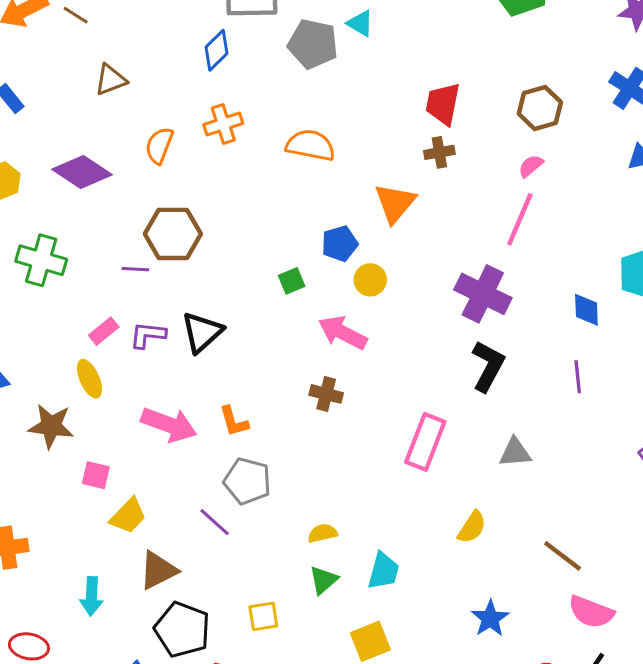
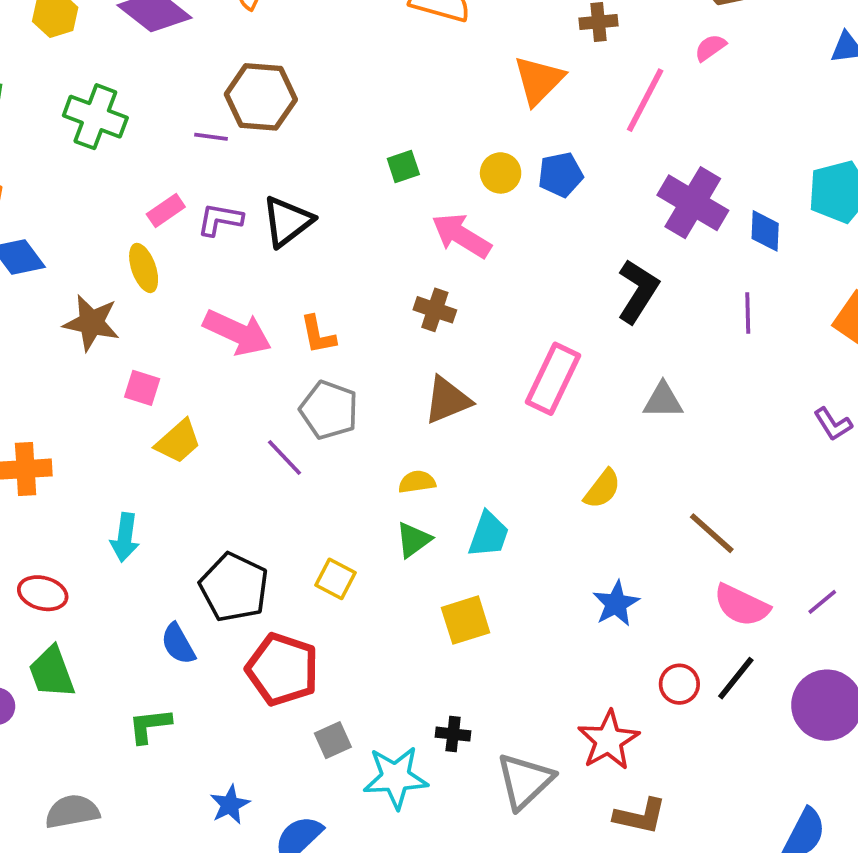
pink line: (520, 219) -> (645, 100), moved
blue pentagon: (340, 244) -> (561, 175), moved
purple cross: (483, 294) -> (693, 203), moved
brown triangle: (158, 570) -> (447, 400), moved
yellow square: (263, 616) -> (336, 579), turned 32

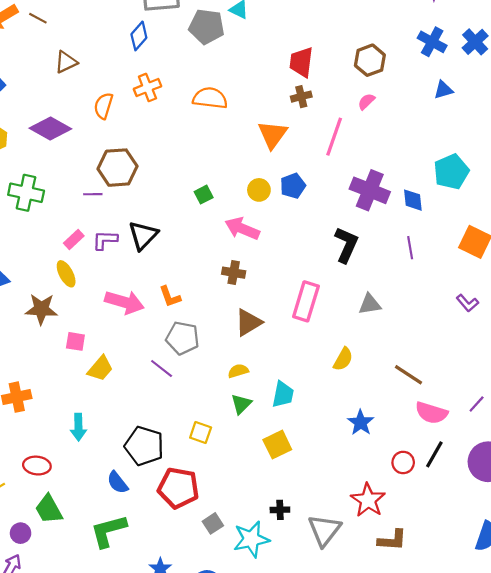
green L-shape: (150, 726) -> (108, 531), size x1.5

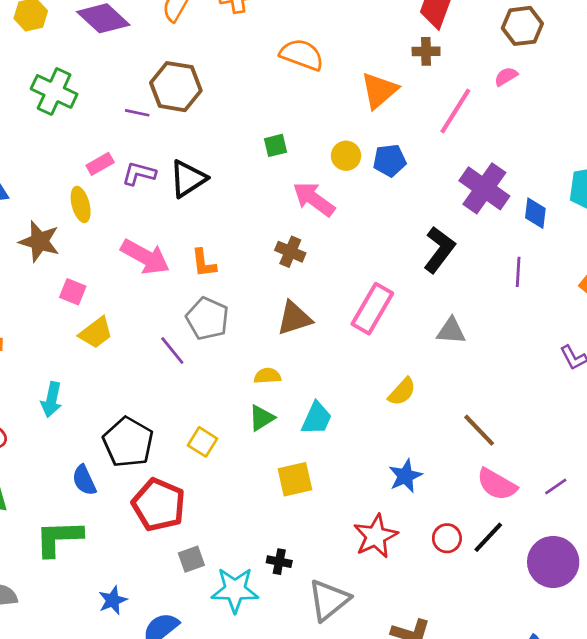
orange semicircle: (210, 98) -> (302, 55), moved
red star: (368, 500) -> (376, 536), moved

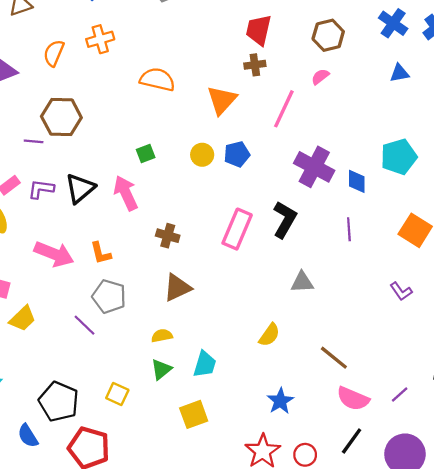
pink arrow: (314, 199) -> (126, 193), moved, turned 36
pink rectangle: (372, 309) -> (237, 229), moved
red circle: (447, 538) -> (305, 455), moved

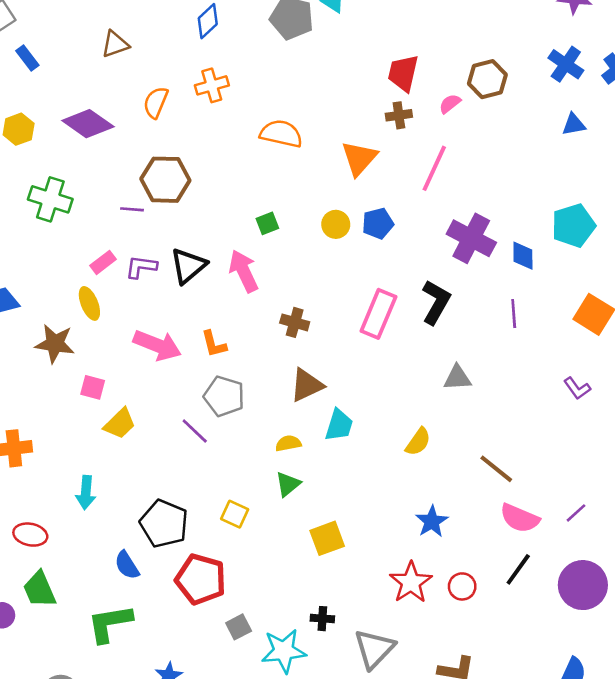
pink semicircle: (320, 77) -> (450, 104), moved
cyan trapezoid: (205, 364) -> (339, 425), moved

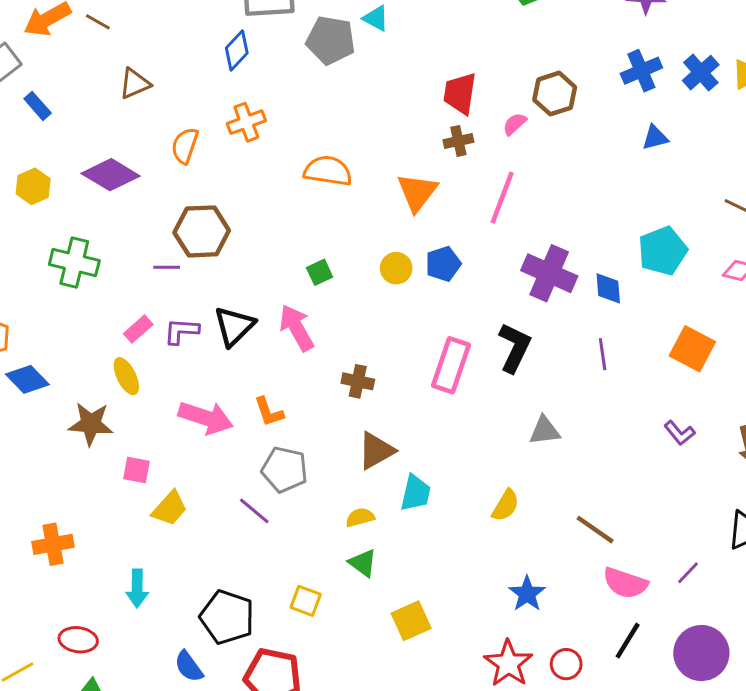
blue cross: (566, 64) -> (641, 71), turned 36
green triangle: (288, 484) -> (363, 563), turned -40

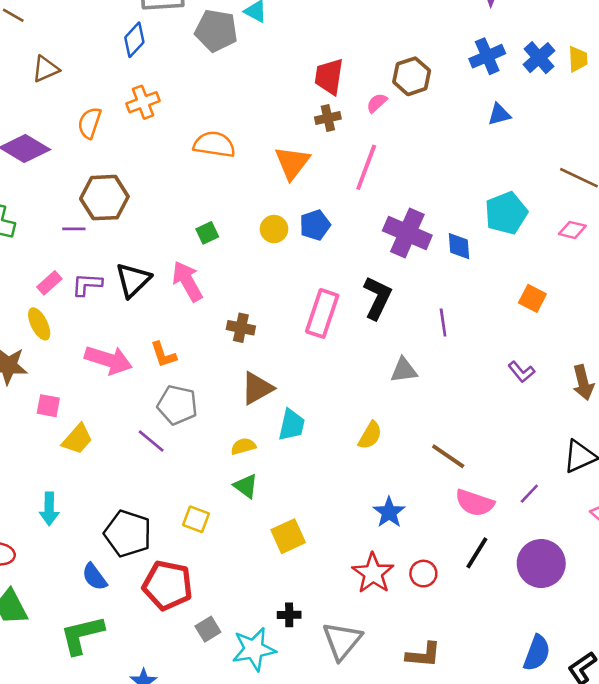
orange square: (692, 349) -> (532, 298), size x0.7
purple line: (603, 354) -> (443, 322), moved

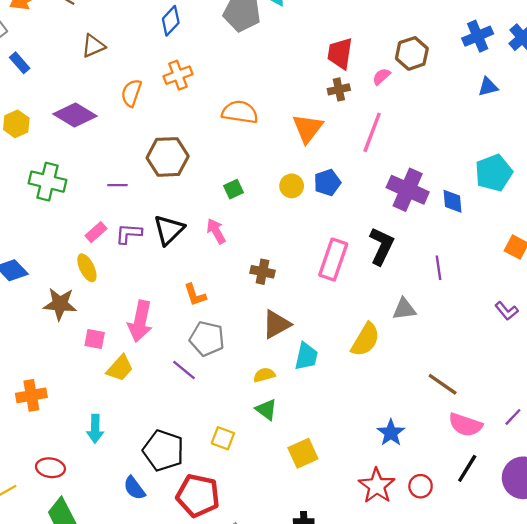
brown hexagon: (104, 198) -> (168, 157), moved
pink arrow: (187, 281) -> (216, 231), size x0.7
pink arrow: (108, 360) -> (140, 321), moved, turned 84
yellow semicircle: (370, 435) -> (365, 340), moved, size x1.4

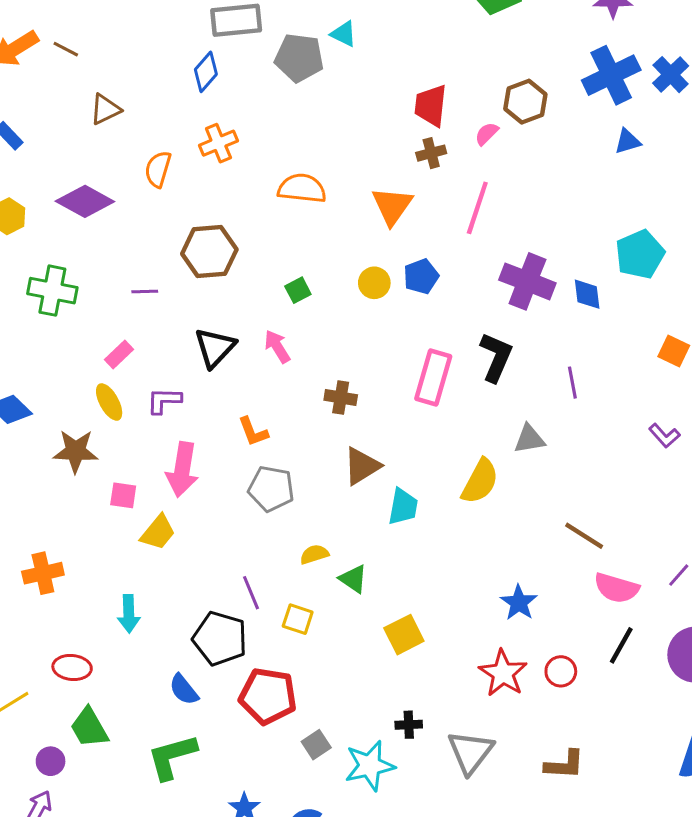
blue cross: (478, 36) -> (611, 75), size x1.4
purple L-shape: (129, 234) -> (164, 401), moved
purple line: (184, 370) -> (251, 593), moved, turned 30
yellow semicircle: (264, 375) -> (314, 554), moved

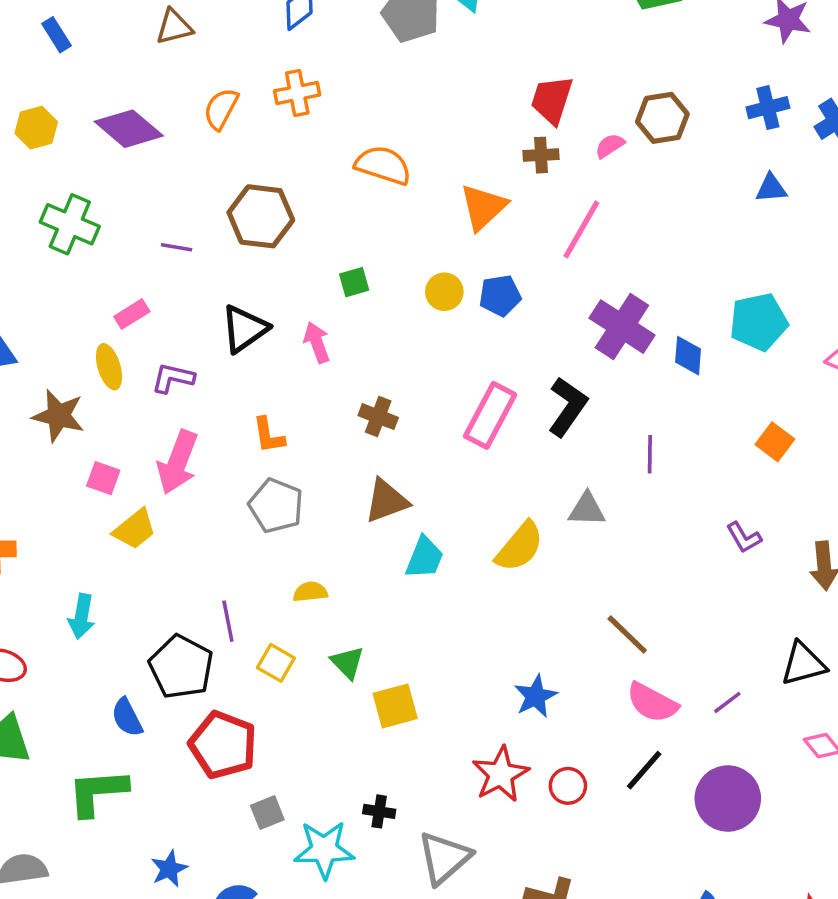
blue cross: (611, 75) -> (768, 108), size x0.6
green triangle: (353, 579) -> (347, 663), moved

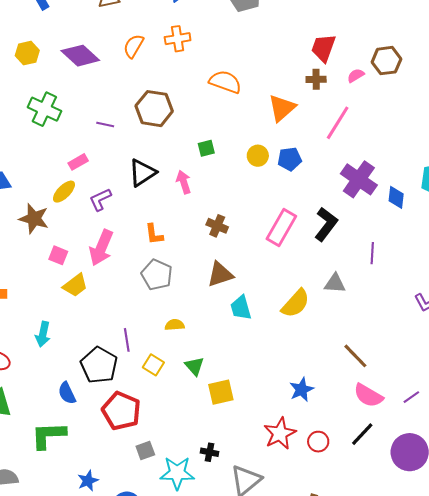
yellow ellipse: (109, 367) -> (64, 192), turned 60
purple L-shape: (173, 378) -> (100, 199), turned -40
cyan trapezoid: (424, 558) -> (241, 308), turned 140

